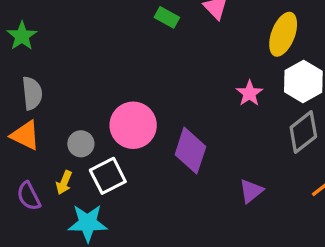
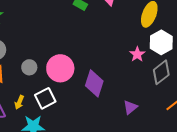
pink star: (249, 93) -> (137, 54), moved
gray circle: (81, 144) -> (29, 67), moved

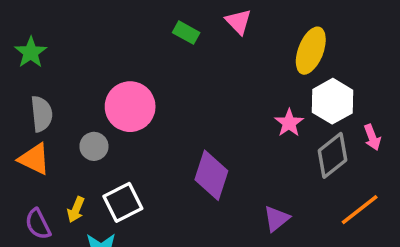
pink circle: (60, 68) -> (130, 107), moved

